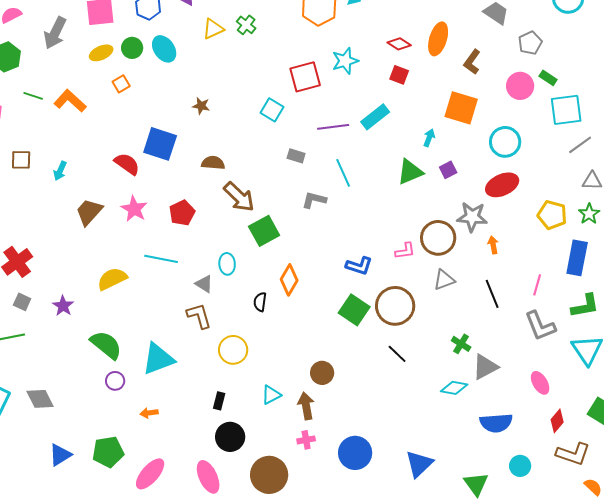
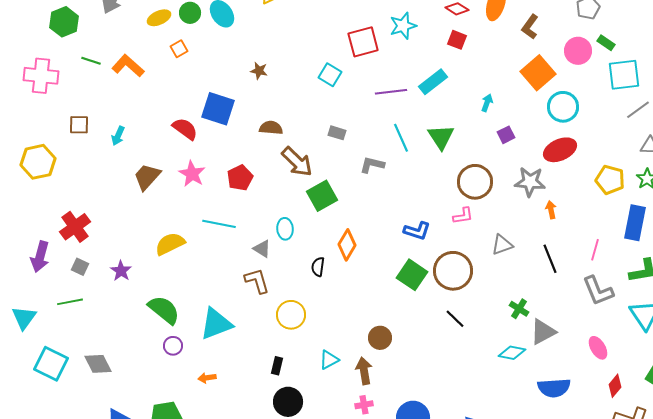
orange square: (461, 108) -> (538, 73), moved, turned 32
gray rectangle: (296, 156) -> (337, 133), moved
green triangle: (410, 172) -> (441, 137), moved, turned -40
brown circle: (438, 238) -> (475, 182), moved

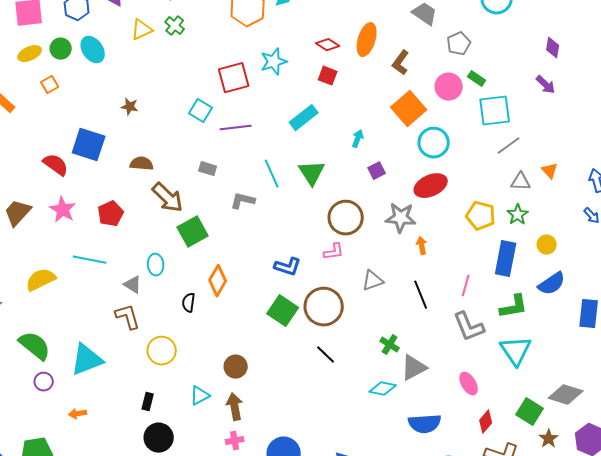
purple line: (391, 92) -> (236, 128), moved
brown circle: (380, 338) -> (236, 367), moved

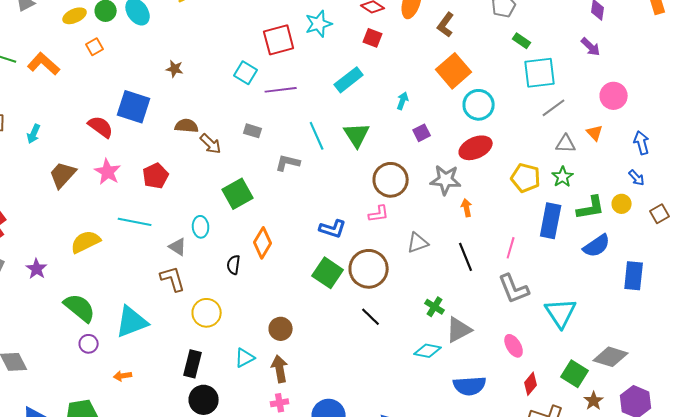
pink circle: (449, 87) -> (614, 96), moved
brown arrow: (168, 198) -> (211, 144), moved, size x0.7
yellow circle: (547, 245) -> (622, 204), moved
green L-shape: (514, 307) -> (591, 208), moved
black rectangle: (148, 402) -> (193, 364), size x1.5

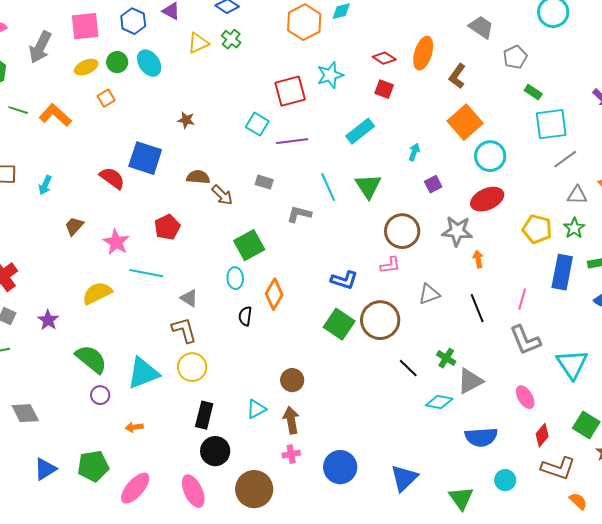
pink star: (108, 172) -> (116, 242), moved
brown trapezoid: (63, 175) -> (74, 226), size x0.7
cyan ellipse: (201, 227) -> (235, 278), moved
yellow circle: (207, 313) -> (192, 367), moved
black line: (371, 317) -> (408, 368), moved

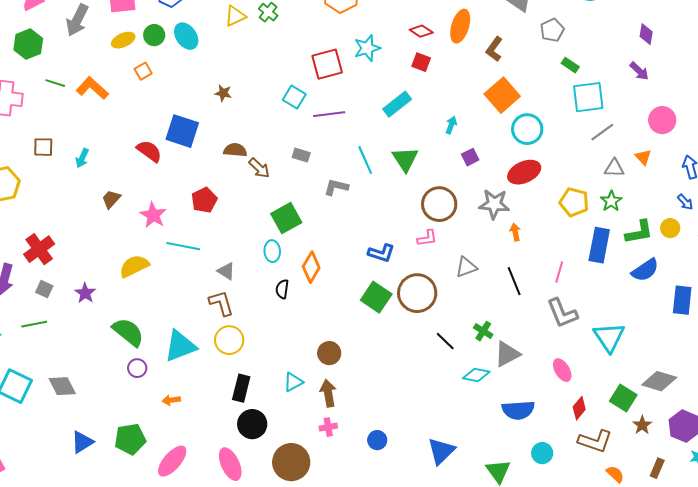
blue circle: (340, 467) -> (377, 440), size x0.6

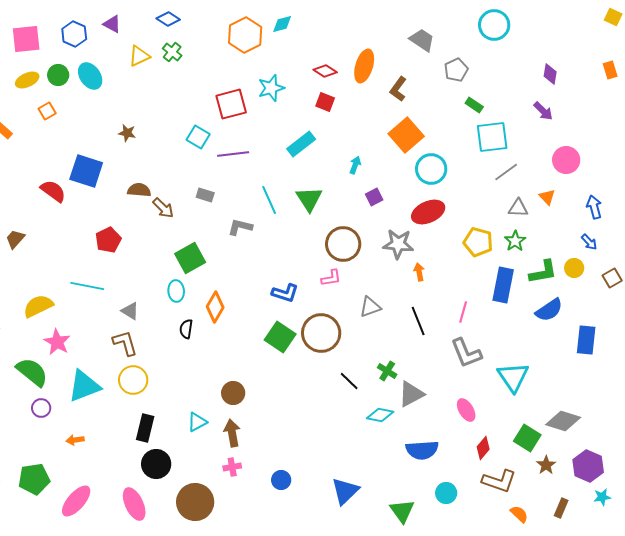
pink star: (153, 215) -> (57, 342), moved

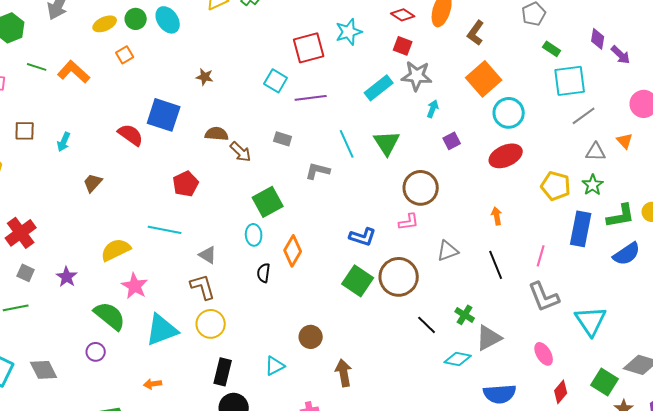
purple diamond: (550, 74) -> (598, 39), moved
gray star: (398, 244) -> (417, 76), moved
purple circle: (41, 408) -> (96, 352), moved
brown arrow: (232, 433) -> (344, 373), moved

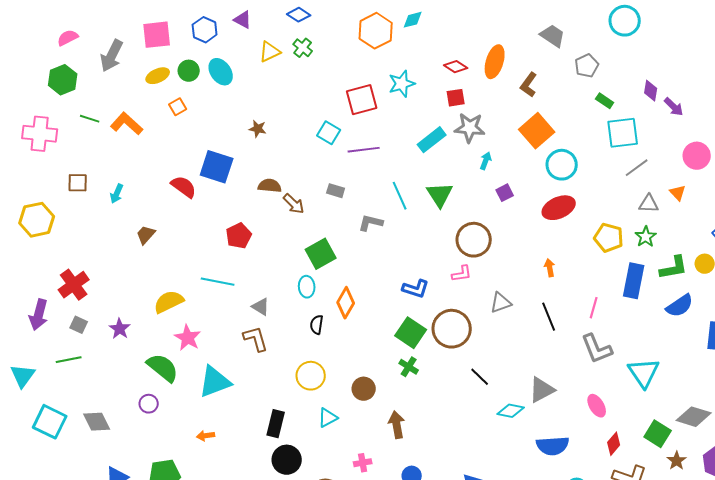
red square: (403, 46) -> (456, 98), turned -30
green cross: (465, 315) -> (409, 367), moved
yellow circle: (211, 324) -> (311, 376), moved

